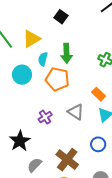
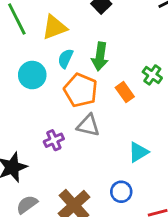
orange rectangle: (99, 94) -> (125, 92), moved
gray triangle: (76, 112) -> (88, 125), moved, turned -30

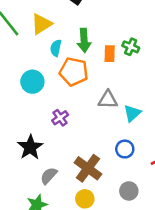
cyan circle: (32, 75) -> (32, 82), moved
orange rectangle: (125, 92) -> (110, 54), moved, turned 49
gray triangle: (88, 125) -> (108, 100), moved

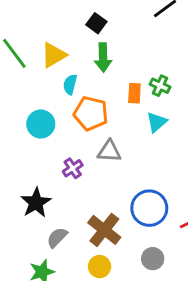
green arrow: (84, 40) -> (103, 58), moved
gray triangle: (108, 100) -> (109, 151), moved
cyan triangle: (132, 113) -> (157, 122), moved
blue circle: (125, 149) -> (149, 208), size x1.6

